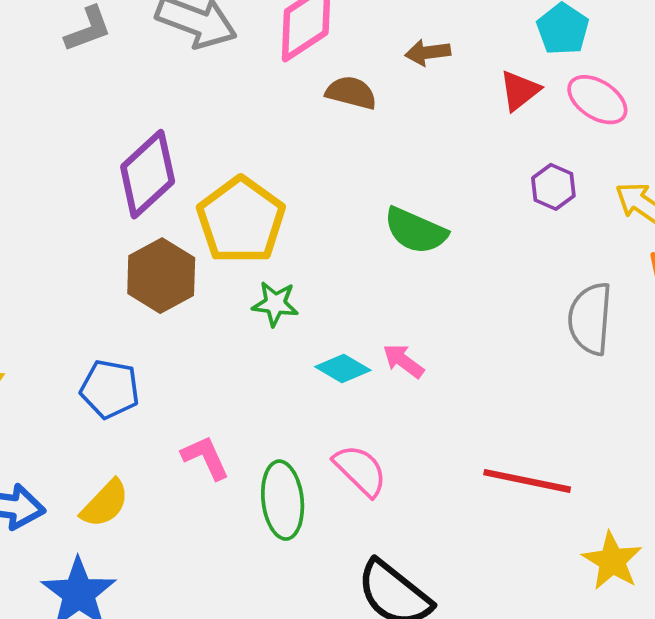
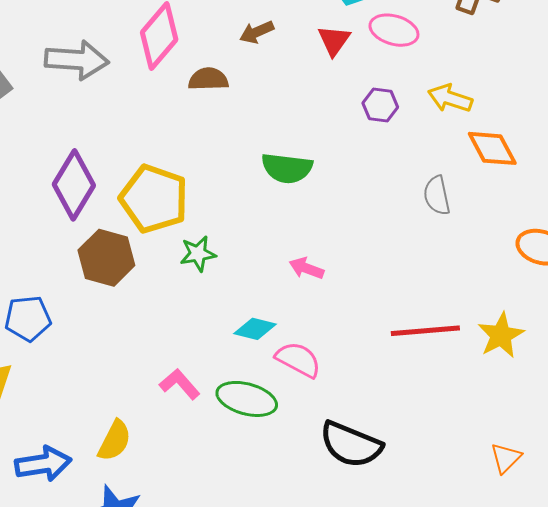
gray semicircle: (590, 319) -> (437, 195), size x0.7
cyan diamond: (343, 368) -> (255, 329), moved
blue pentagon: (110, 389) -> (28, 318), moved
green ellipse: (283, 500) -> (247, 399), turned -52
yellow star: (612, 561) -> (501, 335), moved, turned 30

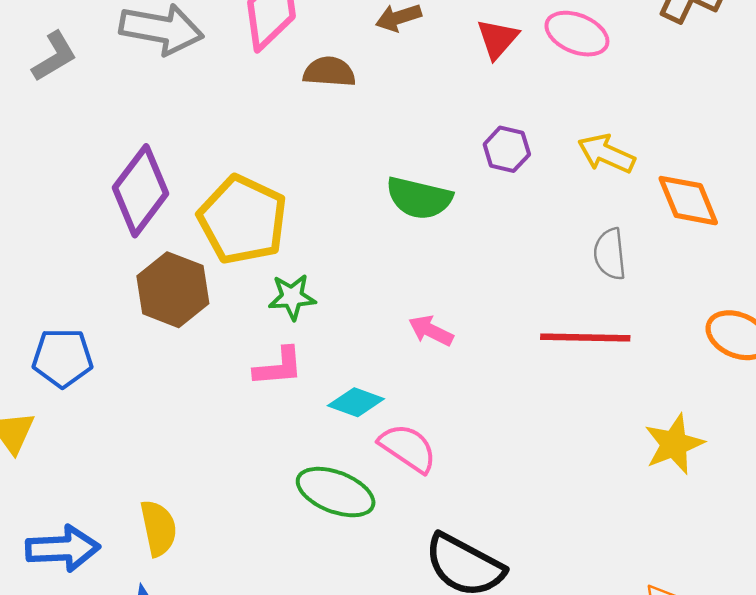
yellow arrow: (450, 98) -> (606, 154), moved
purple hexagon: (380, 105) -> (507, 149), moved
red line: (425, 331) -> (585, 337), moved
pink L-shape: (180, 384) -> (278, 367), moved, turned 120
yellow semicircle: (115, 441) -> (158, 528), turned -45

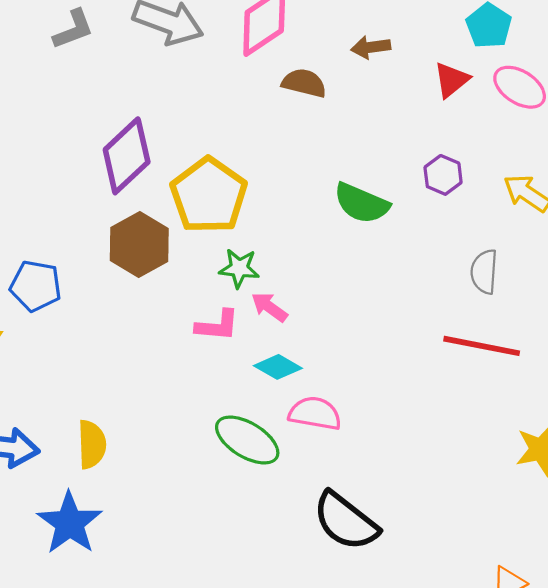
gray semicircle: (610, 254) -> (484, 272), moved
pink arrow: (431, 331) -> (269, 307), moved
pink semicircle: (408, 448) -> (315, 413), turned -34

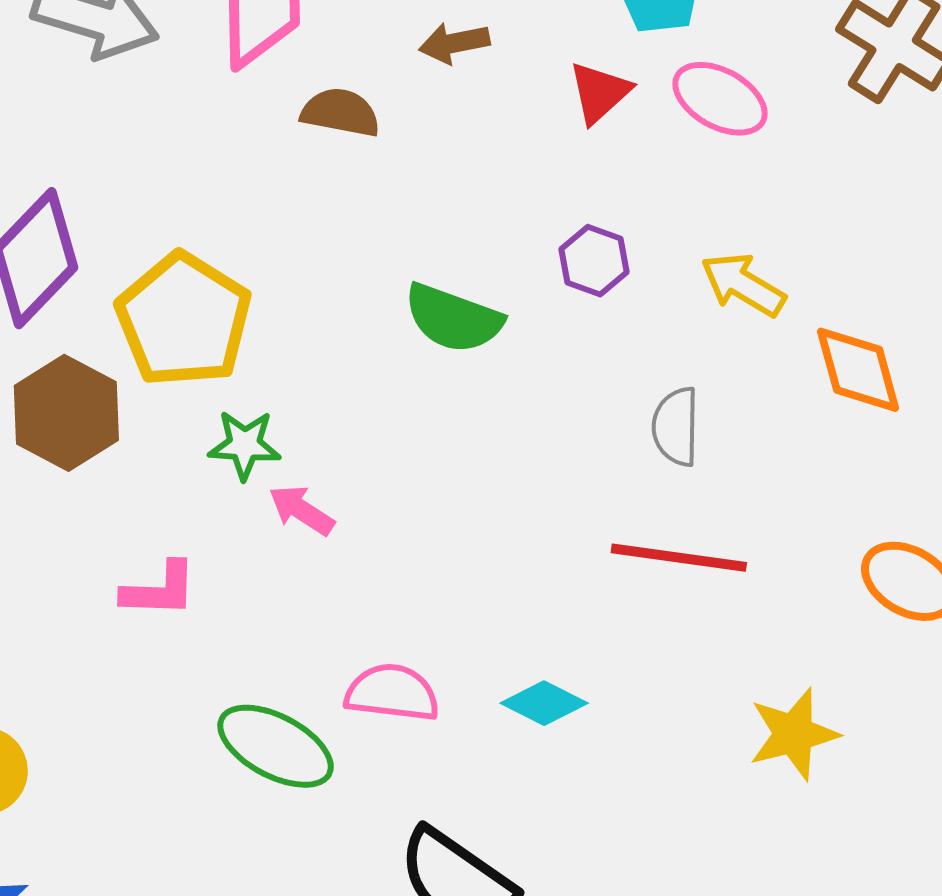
pink L-shape: (217, 325) -> (159, 590), moved
cyan diamond: (278, 367) -> (544, 703), moved

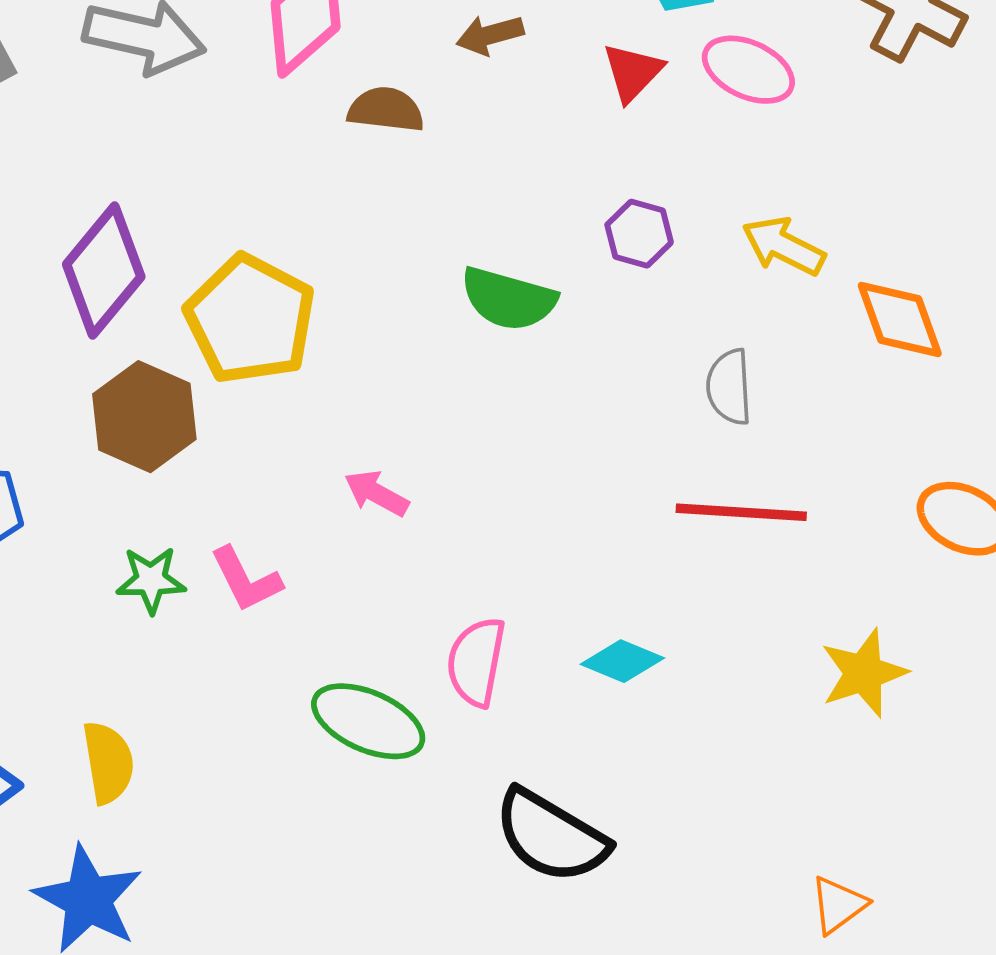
green star: (245, 445) -> (151, 580), moved
pink L-shape: (159, 590) -> (246, 579), turned 66
pink semicircle: (392, 693) -> (476, 662), turned -82

